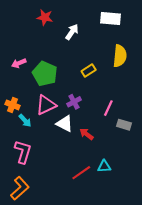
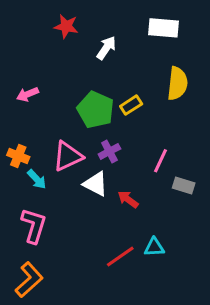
green pentagon: (45, 74) -> (96, 110), moved

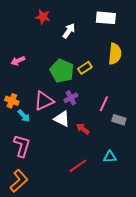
cyan triangle: (154, 247) -> (110, 157), moved

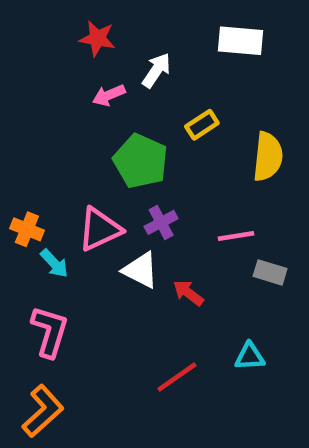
yellow semicircle: (115, 54) -> (268, 157), moved
pink arrow: (18, 61) -> (109, 95), moved
yellow rectangle: (85, 68) -> (202, 125), moved
pink line: (104, 104) -> (236, 236), turned 56

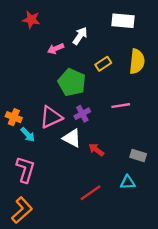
red star: (97, 38) -> (31, 20), moved
yellow semicircle: (268, 157) -> (137, 61), moved
pink line: (236, 236) -> (121, 106), moved
gray rectangle: (270, 272) -> (138, 156), moved

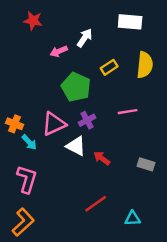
cyan triangle: (128, 182) -> (132, 218), moved

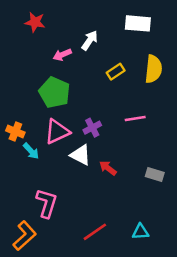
green pentagon: (76, 87) -> (54, 92), moved
pink L-shape: (27, 179) -> (47, 203), moved
red line: (96, 204) -> (95, 232), moved

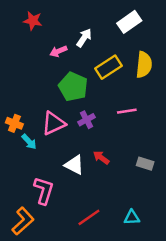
white rectangle: (138, 23) -> (129, 22), turned -40
yellow rectangle: (116, 72) -> (109, 67), size x1.5
green pentagon: (54, 92) -> (73, 87), moved
white triangle: (81, 155) -> (74, 165), moved

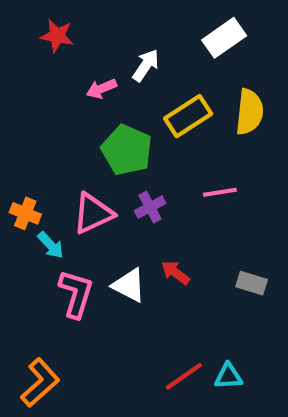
pink L-shape: (44, 191) -> (76, 294), moved
red line: (89, 217) -> (184, 376), moved

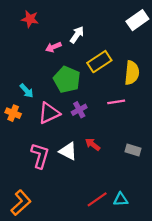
white rectangle: (224, 38) -> (137, 20), moved
yellow semicircle: (249, 112) -> (132, 73), moved
cyan arrow: (51, 245) -> (27, 91), moved

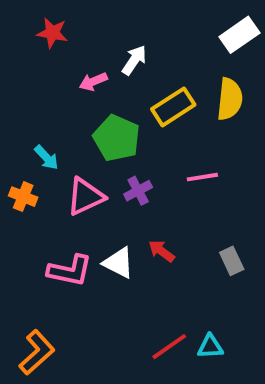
yellow semicircle: (132, 73) -> (230, 99), moved
gray rectangle: (133, 150) -> (232, 261), turned 48
pink L-shape: (40, 156) -> (70, 271), turned 85

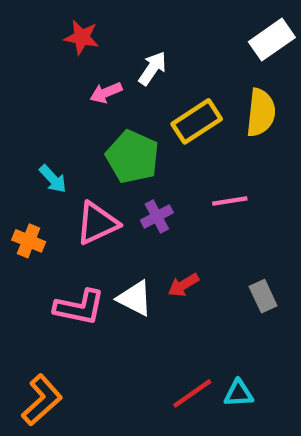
red star: (52, 33) -> (82, 37), moved
orange cross: (23, 197) -> (29, 241), moved
red arrow: (161, 251) -> (183, 285), turned -68

